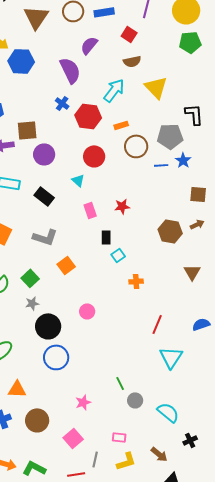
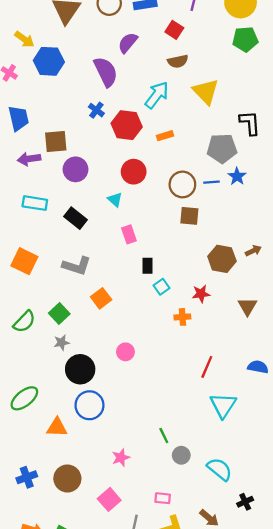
brown circle: (136, 146) -> (182, 184), moved
brown square: (198, 194) -> (189, 216), moved
red star: (122, 206) -> (201, 294), moved
blue semicircle: (201, 324) -> (258, 367), turned 30
orange triangle: (17, 389) -> (57, 427), moved

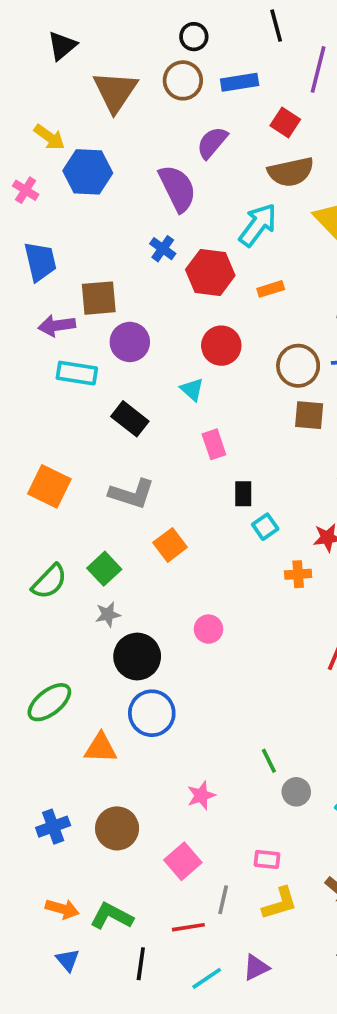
brown semicircle: (178, 61) -> (291, 172), size x1.4
cyan rectangle: (35, 203) -> (77, 373), moved

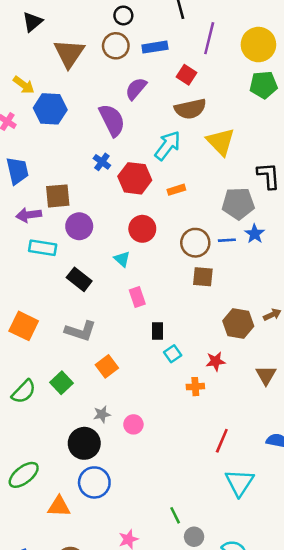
gray star: (108, 614) -> (102, 414), moved

